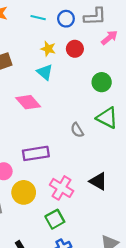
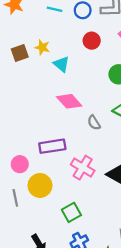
yellow star: (48, 49) -> (42, 47), moved
pink diamond: (28, 102) -> (69, 101), moved
pink cross: (62, 188) -> (83, 168), moved

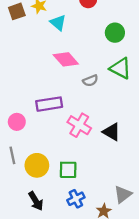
gray semicircle: (94, 123) -> (90, 81), turned -80
yellow circle: (40, 185) -> (37, 165), moved
green square: (71, 212) -> (68, 170), turned 30

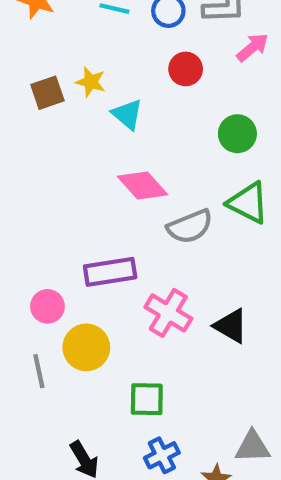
gray semicircle: (90, 81) -> (190, 227), size x1.5
yellow circle: (37, 165) -> (86, 347), moved
gray triangle: (123, 194) -> (253, 447), turned 36

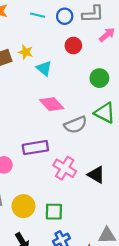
yellow circle: (86, 347) -> (23, 206), moved

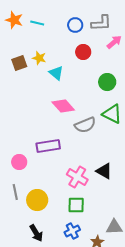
cyan line: (38, 15) -> (37, 23), moved
pink cross: (65, 168) -> (77, 177), moved
green square: (54, 212) -> (76, 205), moved

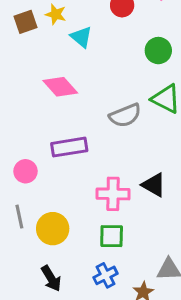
pink diamond: (63, 106) -> (60, 87), moved
pink cross: (77, 177) -> (113, 194), turned -30

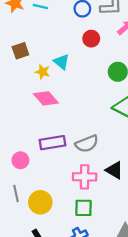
yellow star: (56, 14) -> (43, 72), moved
gray semicircle: (125, 115) -> (87, 144), moved

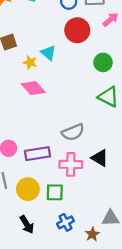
red circle: (91, 39) -> (77, 30), size x1.5
purple rectangle: (53, 143) -> (38, 154), moved
green square: (83, 208) -> (55, 192), moved

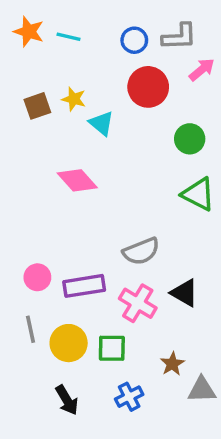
yellow star: (30, 62) -> (74, 99), moved
pink cross: (71, 164) -> (138, 303), turned 30
brown star: (92, 234) -> (172, 364), moved

